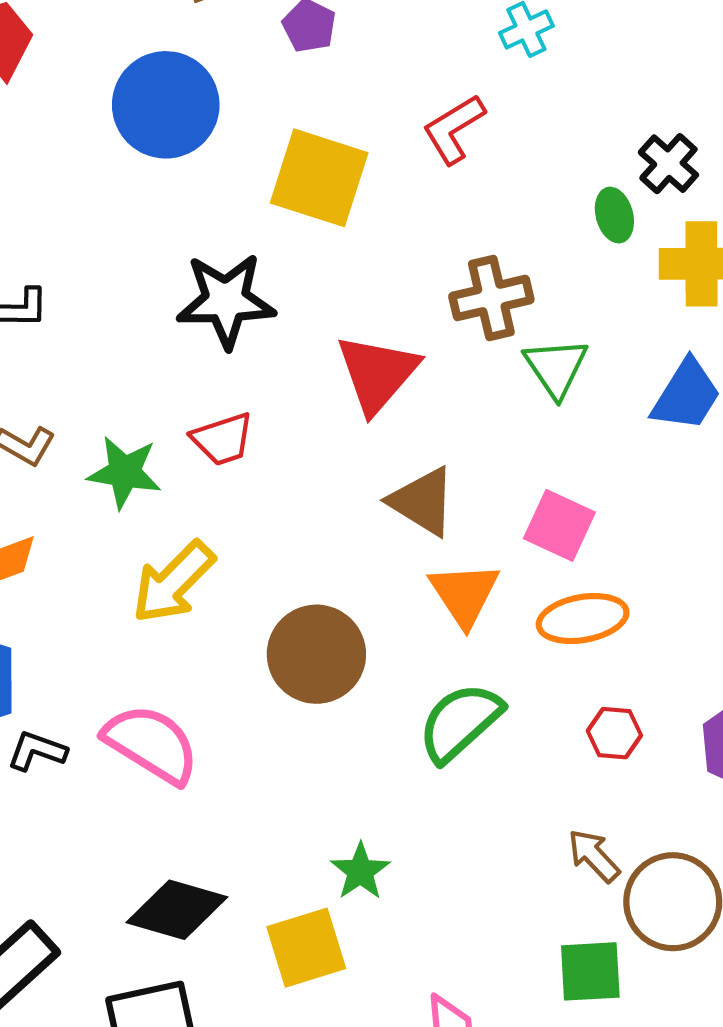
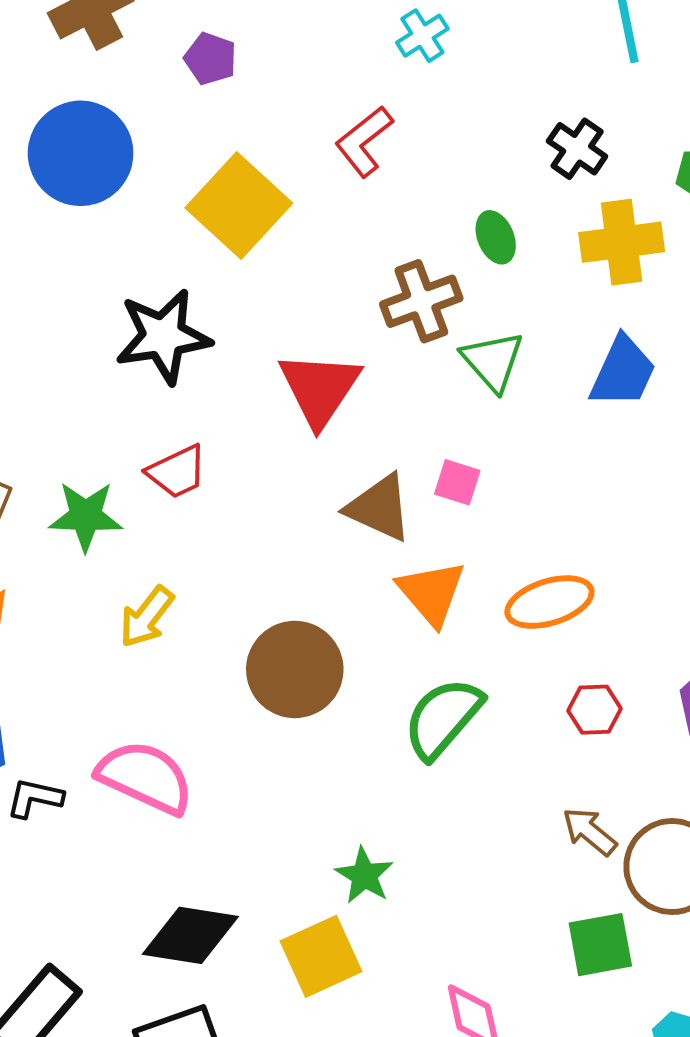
yellow square: (319, 178) -> (239, 205), turned 32
green ellipse: (614, 215) -> (496, 237), moved
pink square: (559, 525) -> (457, 482), moved, size x0.7
yellow arrow: (173, 582) -> (147, 617), size x0.7

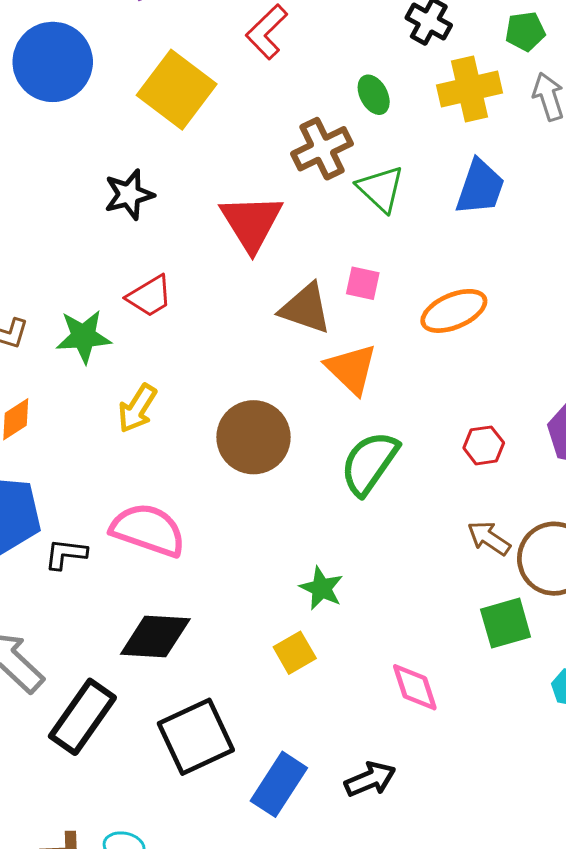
black star: (163, 336) -> (129, 195), size x0.7
orange ellipse: (549, 602) -> (454, 311), moved
black diamond: (190, 935) -> (155, 636), moved
yellow square: (321, 956) -> (295, 653), size x0.7

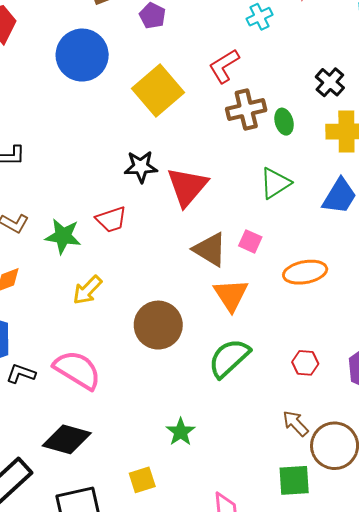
brown cross: (322, 149) -> (246, 110), moved
green triangle: (381, 189) -> (275, 183), turned 32
black star: (129, 195) -> (141, 167), moved
yellow square: (295, 653) -> (142, 480), moved

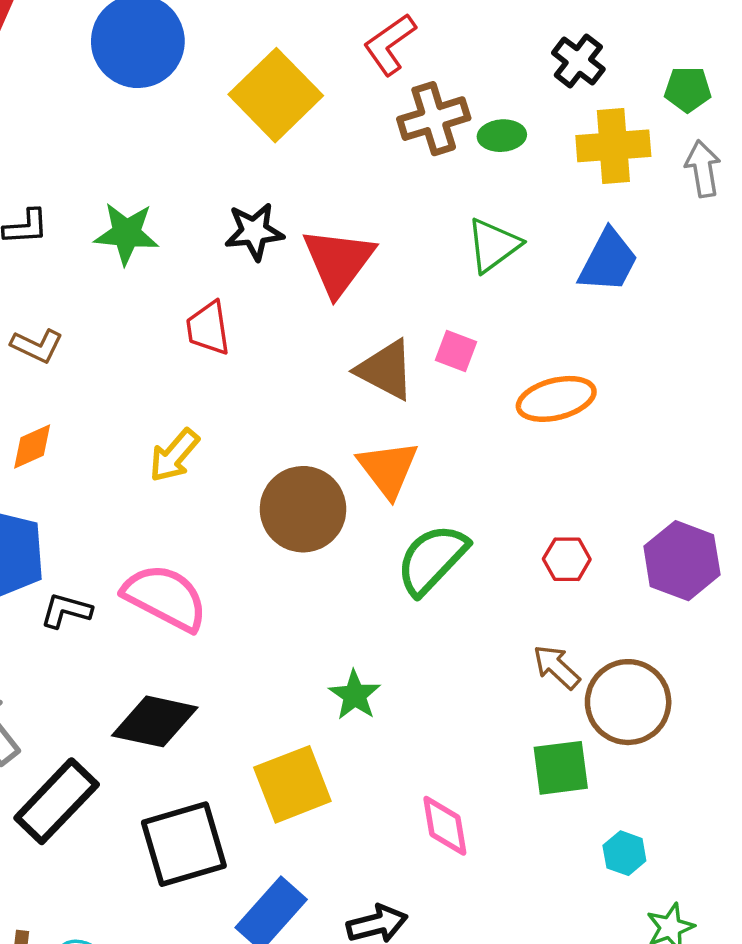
green ellipse: (284, 122) -> (502, 136), turned -75
red trapezoid: (111, 219) -> (208, 328), turned 104
green star: (63, 236) -> (126, 234), moved
orange triangle: (231, 295) -> (388, 469), moved
yellow square: (142, 480) -> (292, 784), size x1.6

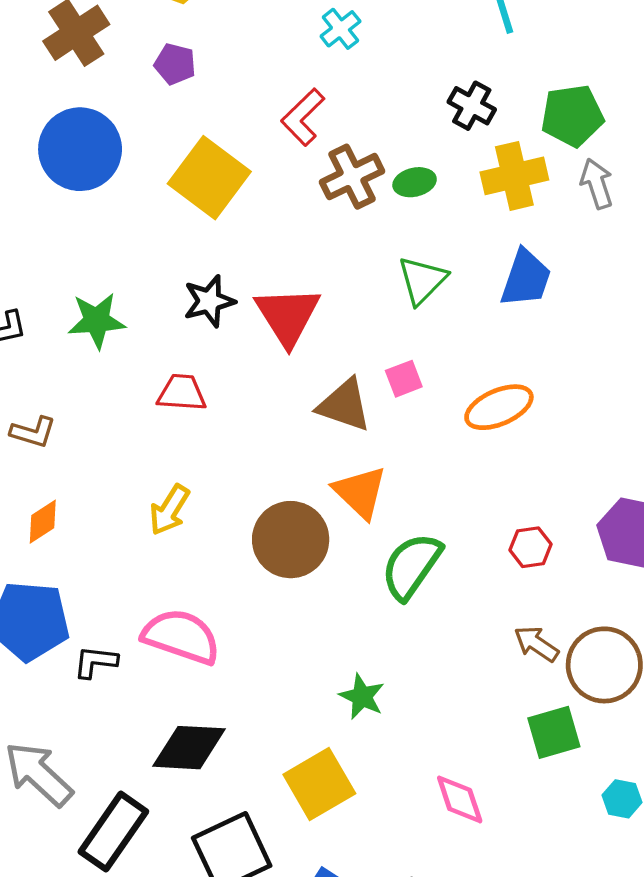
green pentagon: (688, 89) -> (572, 116), size x1.5
red trapezoid: (208, 328) -> (182, 393), turned 111
pink square: (456, 351) -> (404, 379), turned -33

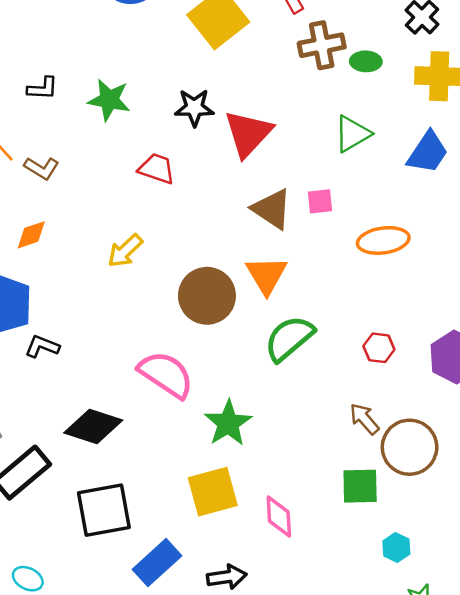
pink semicircle: (181, 637) -> (166, 375), moved
green star: (362, 697) -> (228, 423), size x1.4
yellow square: (319, 784) -> (213, 492), moved

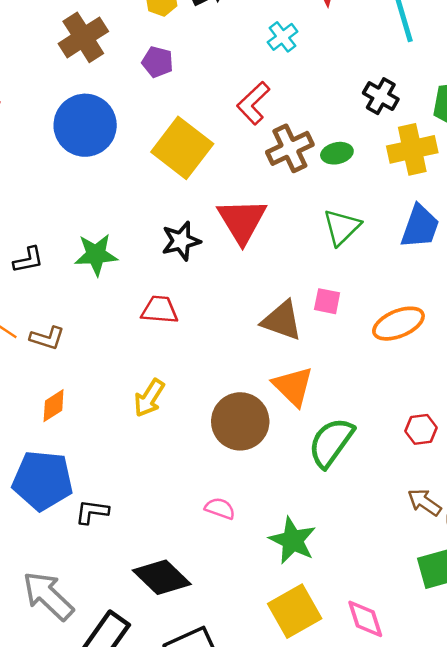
red triangle: (248, 133) -> (242, 221), moved
pink square: (320, 201) -> (327, 301), turned 32
pink semicircle: (166, 375) -> (220, 508), size x0.5
black diamond: (93, 426) -> (162, 577), turned 40

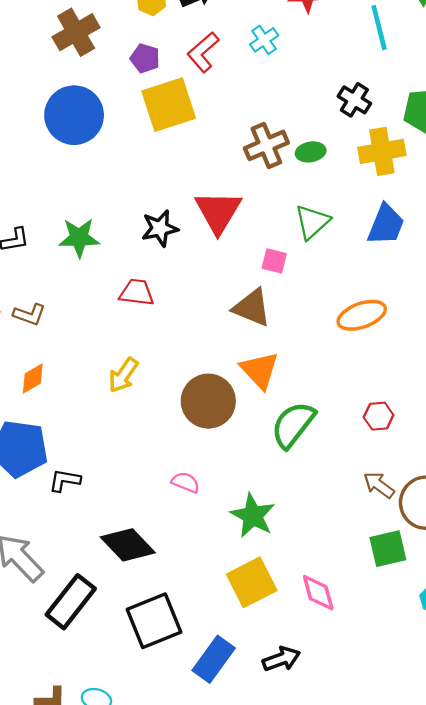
red L-shape: (253, 103) -> (203, 52), moved
yellow square: (182, 148) -> (169, 105), moved, turned 32
pink square: (327, 301) -> (274, 261), moved

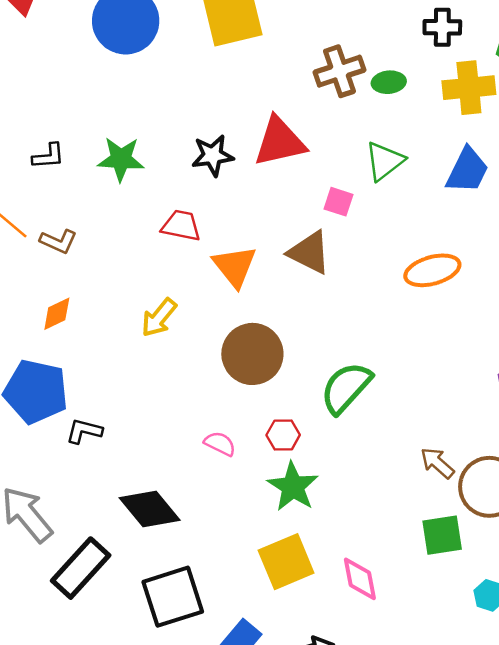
black cross: (354, 100) -> (442, 27), turned -36
red triangle: (218, 212) -> (280, 142), turned 42
orange triangle: (260, 370) -> (235, 266), moved
red hexagon: (379, 416) -> (283, 435), moved

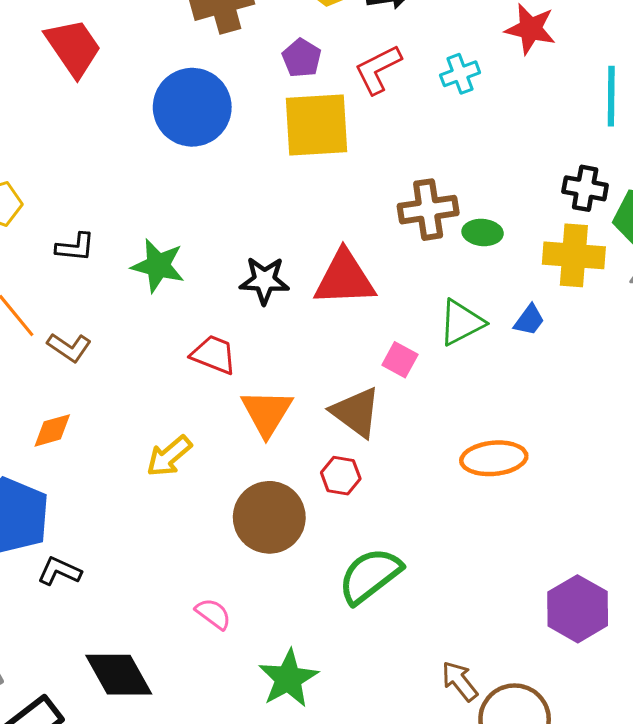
black cross: (442, 27) -> (585, 188), moved
blue trapezoid: (467, 170) -> (529, 320), moved, size x0.6
red hexagon: (283, 435) -> (341, 476), moved

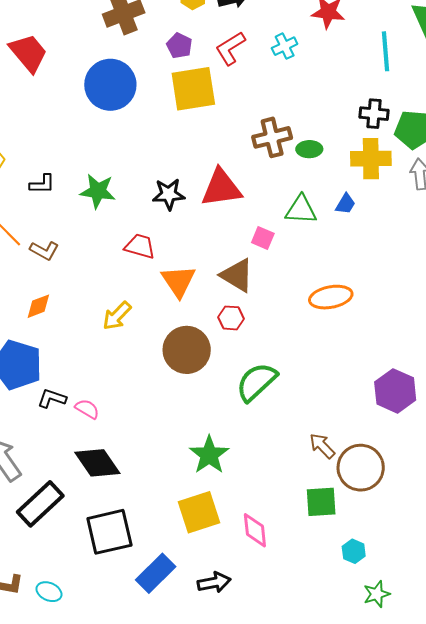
green triangle: (461, 322) -> (301, 210), turned 36
pink semicircle: (213, 614) -> (87, 409), moved

